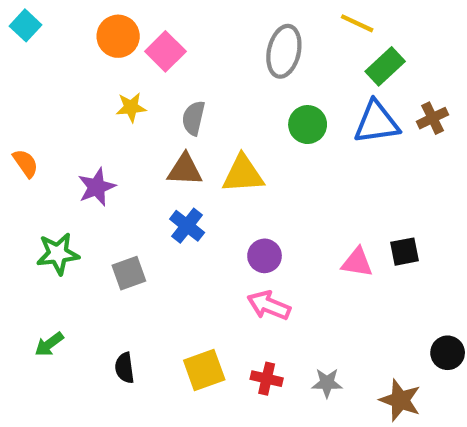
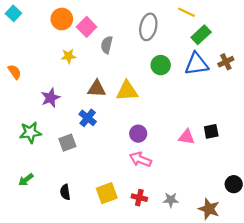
gray semicircle: (193, 118) -> (107, 45), moved
orange semicircle: (26, 163) -> (15, 72), moved
blue cross: (187, 226) -> (88, 118), moved

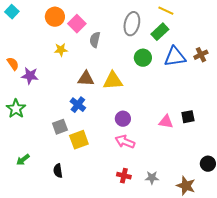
green rectangle: (201, 35) -> (160, 32), moved
purple star: (51, 98) -> (30, 76), moved, turned 30
green star: (30, 132) -> (16, 109), moved, turned -30
yellow square: (107, 193) -> (79, 140), moved

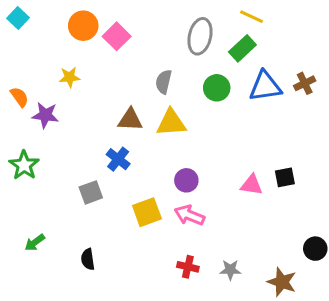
gray semicircle: (95, 40) -> (164, 82), moved
yellow star: (61, 50) -> (70, 77), moved
yellow square: (79, 140) -> (147, 212), moved

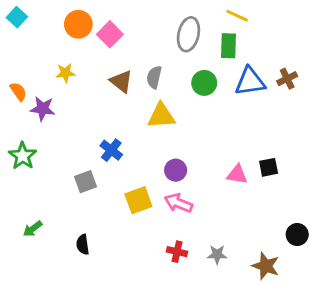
green rectangle: (242, 48) -> (229, 46), turned -45
brown triangle: (130, 120) -> (121, 81), moved, turned 35

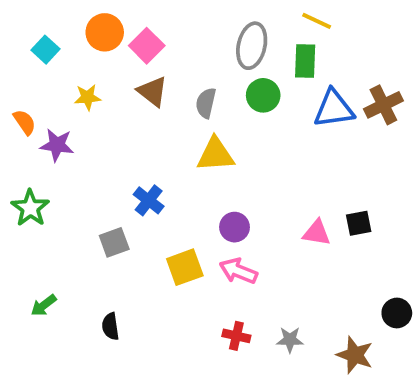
cyan square: (17, 17) -> (46, 50), moved
brown cross: (287, 79) -> (383, 105), size x1.4
brown triangle: (121, 81) -> (152, 92), moved
green circle: (204, 83) -> (263, 95), moved

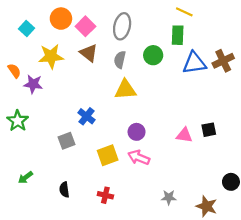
gray ellipse: (252, 46) -> (122, 26), moved
yellow star: (88, 97) -> (51, 56), size x1.6
red cross: (236, 336) -> (105, 195), moved

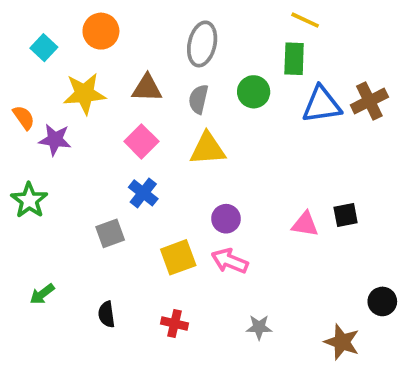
pink square: (85, 26) -> (141, 141), moved
brown triangle: (89, 53) -> (147, 88), turned -36
gray star: (169, 197) -> (259, 327), moved

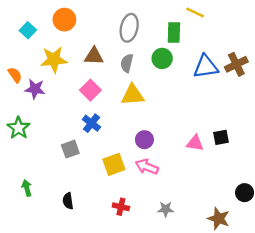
green rectangle: (294, 59) -> (174, 33), moved
green arrow: (42, 294) -> (27, 188), turned 112
red cross: (175, 324) -> (121, 207), moved

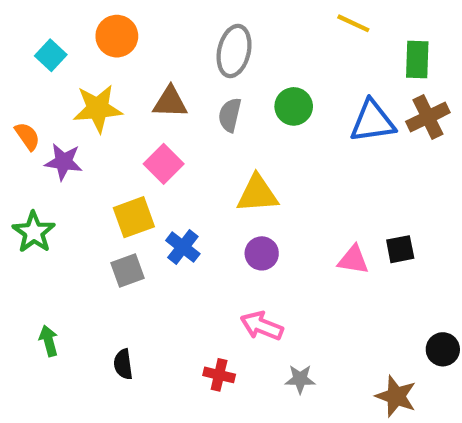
green rectangle: (174, 33) -> (417, 60), moved
yellow triangle: (133, 95) -> (257, 194), moved
blue cross: (91, 123) -> (183, 247), moved
yellow square: (114, 164) -> (134, 217), moved
pink arrow: (147, 167) -> (262, 326), moved

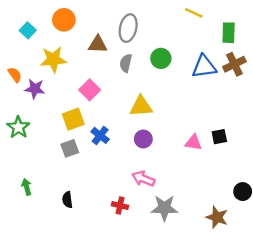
brown triangle: (170, 102) -> (98, 44), moved
gray star: (300, 379) -> (164, 208), size x1.6

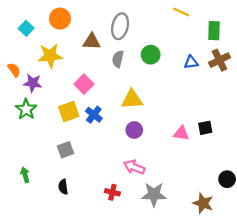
blue triangle: (204, 67) -> (191, 62), size x0.6
green star: (18, 127) -> (26, 109), moved
blue cross: (100, 135) -> (94, 115), moved
gray square: (70, 148) -> (65, 150), moved

